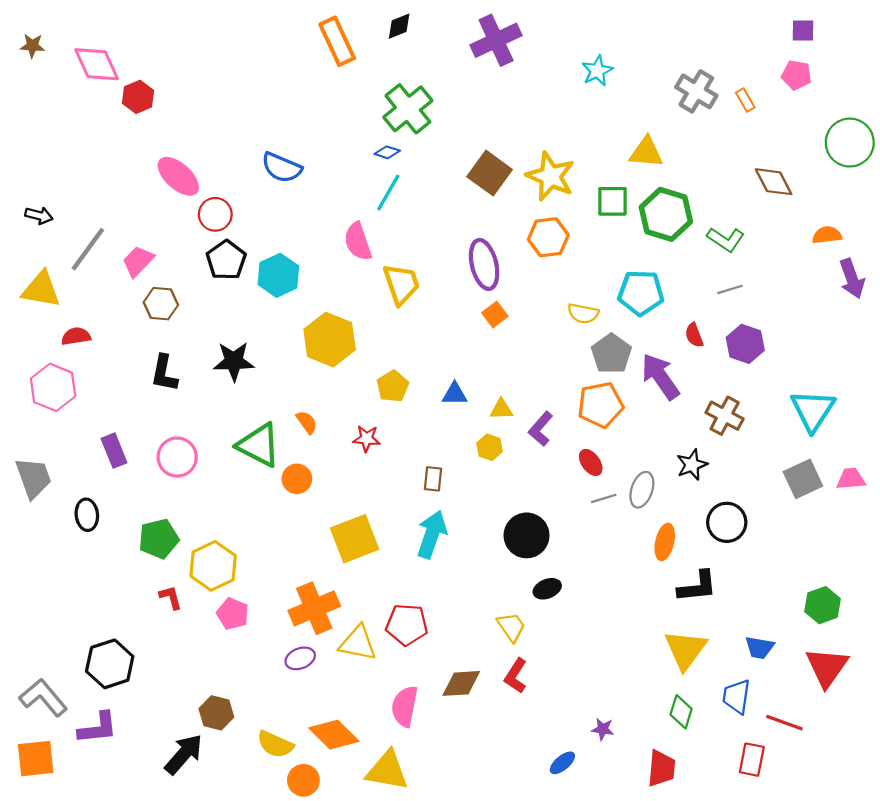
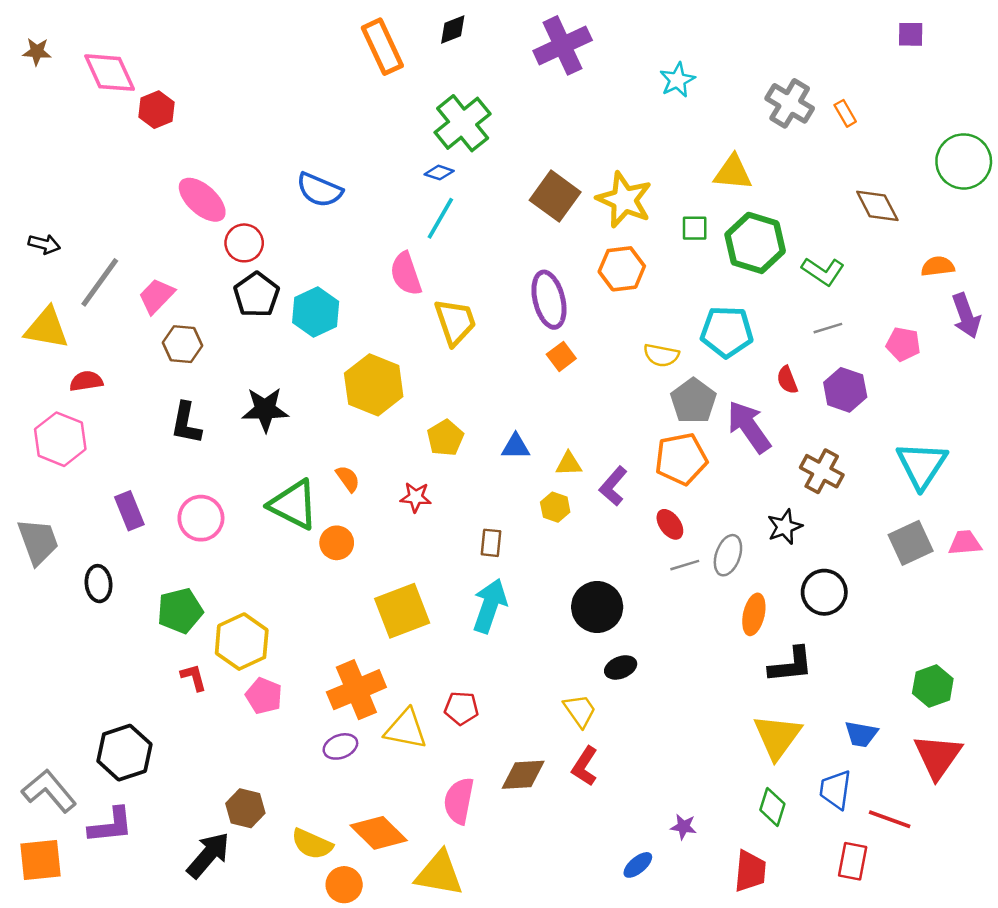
pink pentagon: (796, 75) -> (903, 344), moved
green square: (612, 201) -> (695, 228), size x0.7
red pentagon: (407, 625) -> (461, 708), size x0.7

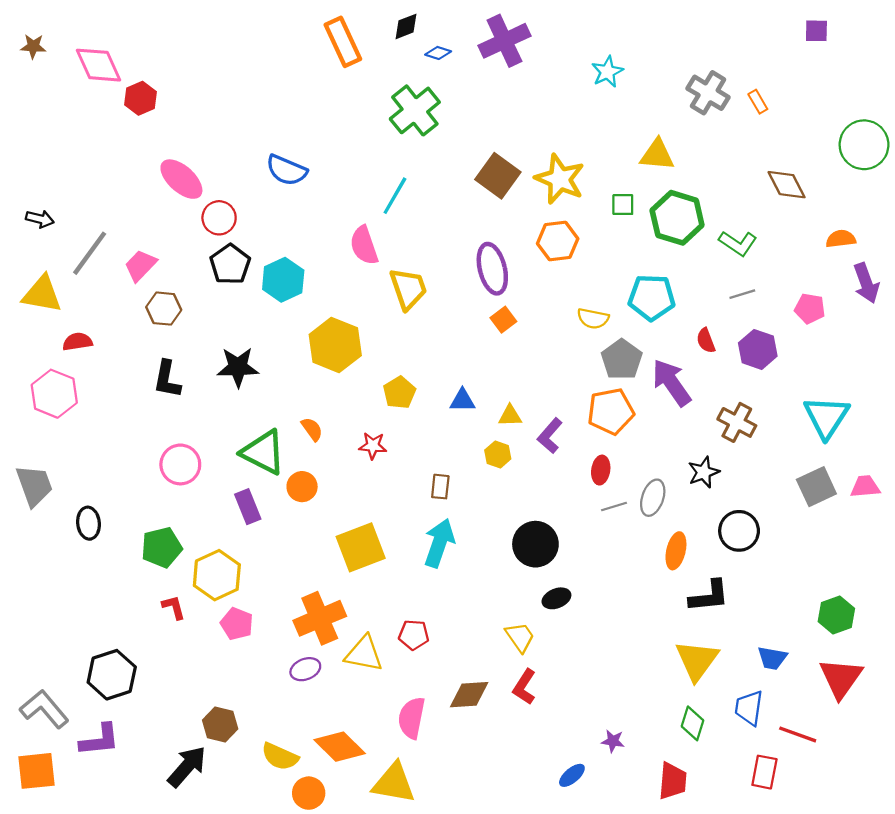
blue diamond: (439, 173) -> (438, 53), moved
purple rectangle: (129, 511) -> (248, 507), moved
red ellipse: (670, 524) -> (601, 470), turned 44

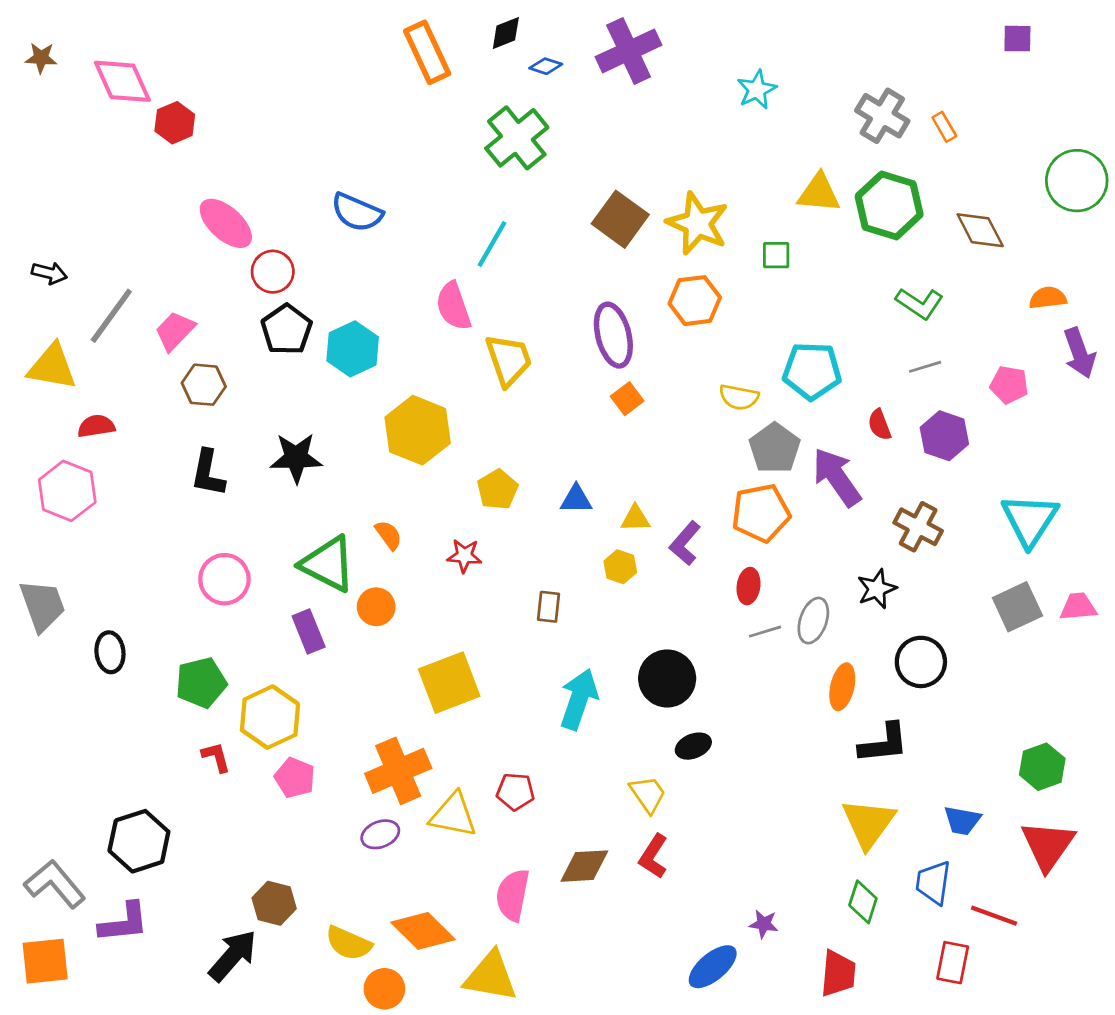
green hexagon: (677, 218) -> (889, 205), moved
cyan arrow: (439, 543) -> (579, 699), moved
blue ellipse: (572, 775) -> (713, 967), size x1.5

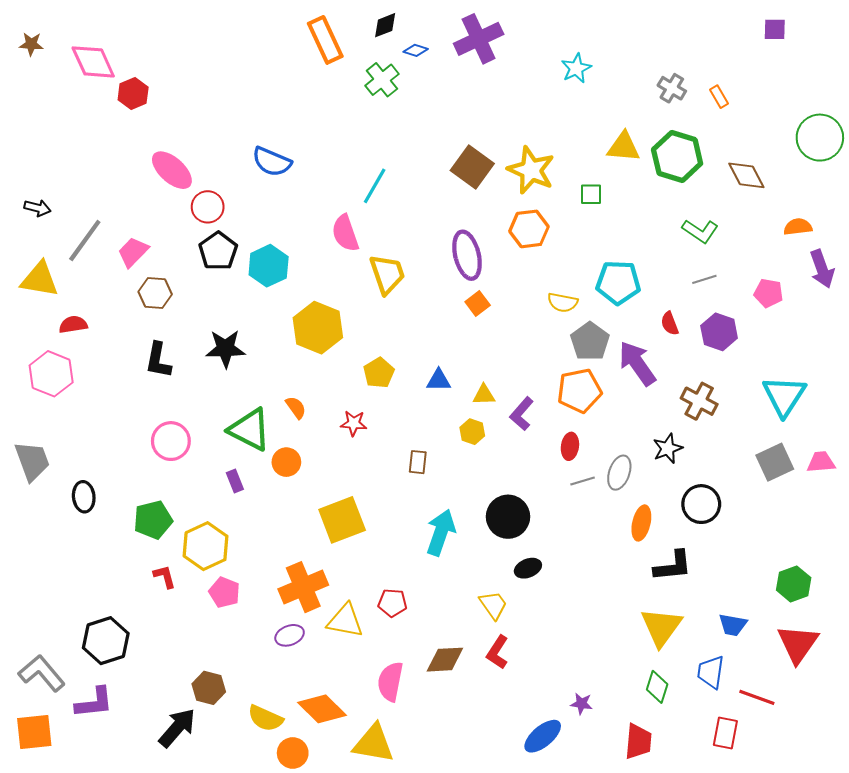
gray cross: (882, 116) -> (672, 88), size x0.7
green cross: (517, 138) -> (382, 80), moved, size x0.7
purple rectangle: (309, 632) -> (235, 481), size x0.7

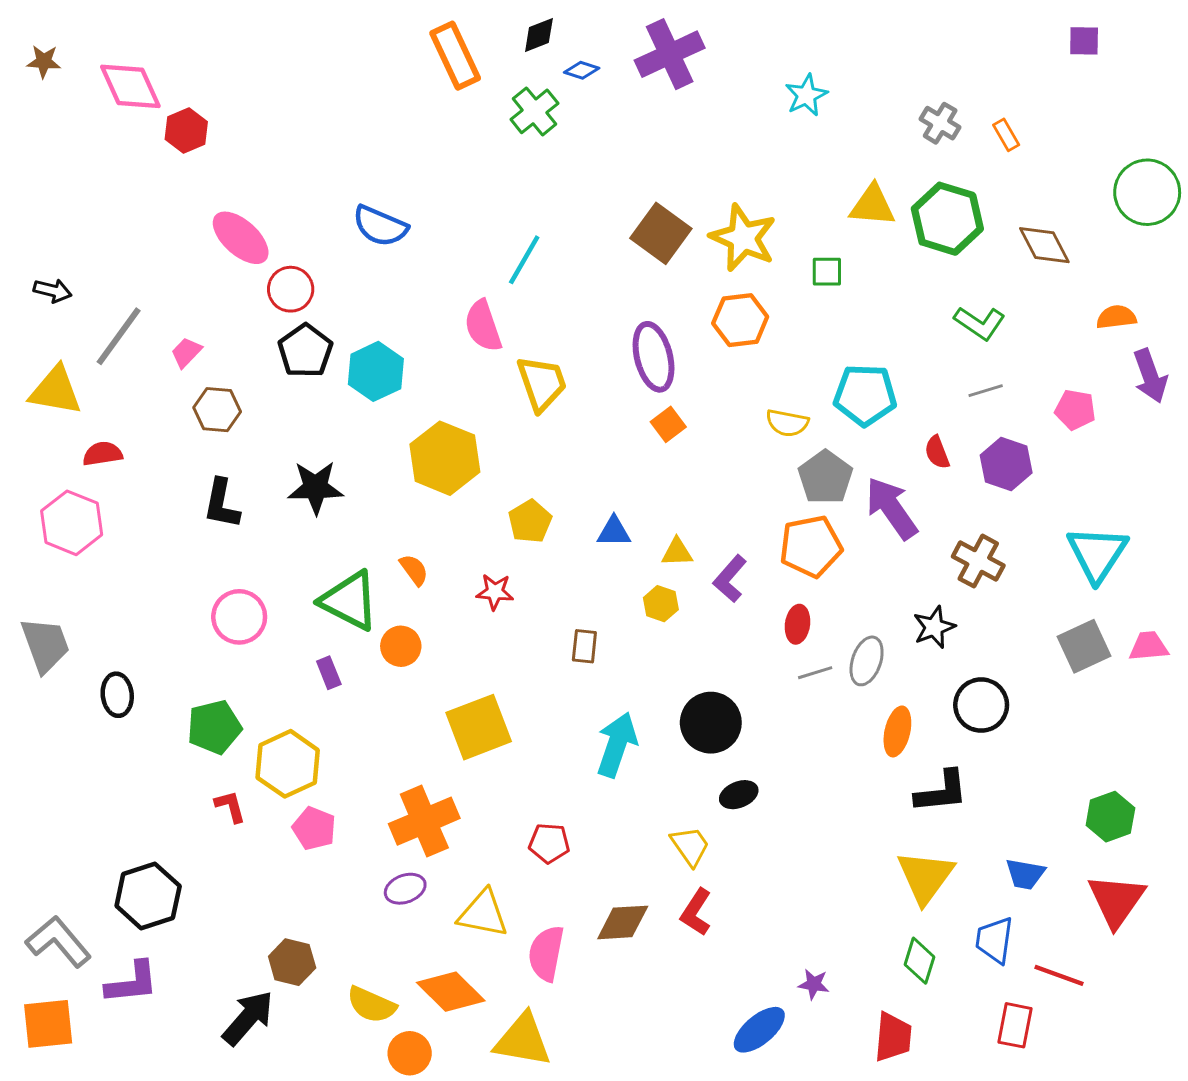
pink trapezoid: (133, 252) -> (186, 352), size x0.7
yellow triangle: (345, 621) -> (483, 914), moved

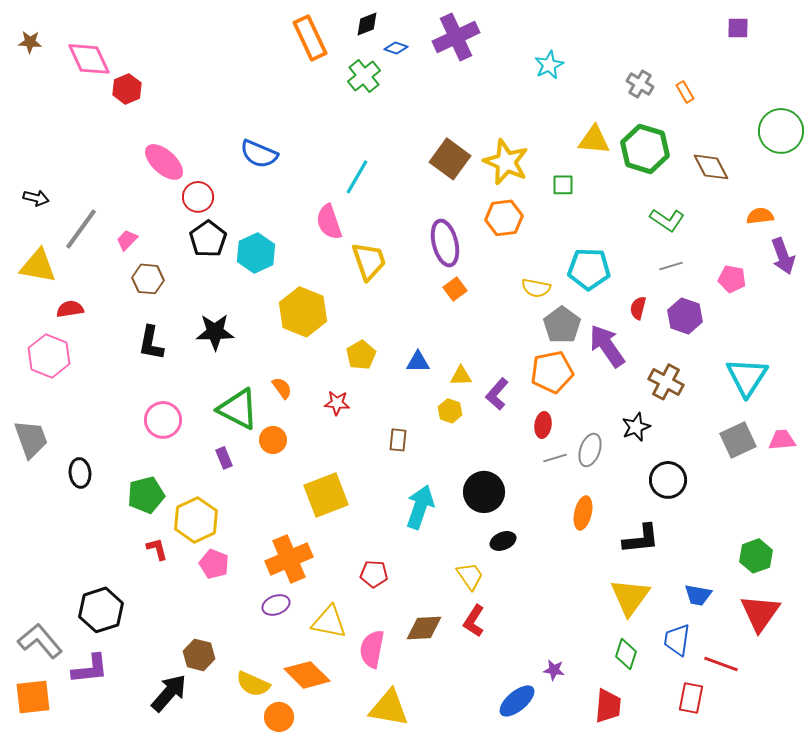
red semicircle: (937, 452) -> (638, 308), turned 35
orange ellipse: (897, 731) -> (583, 513), moved
yellow triangle: (523, 1040) -> (389, 708), moved

